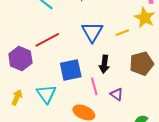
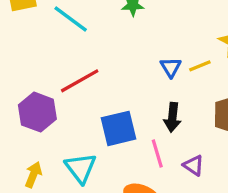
blue triangle: (92, 32) -> (171, 67), moved, size x0.6

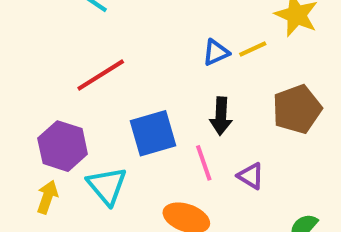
blue triangle: (171, 67) -> (216, 52), turned 40
purple hexagon: (37, 112) -> (63, 146), moved

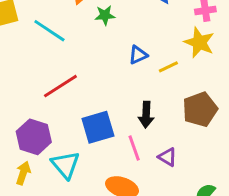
blue triangle: (216, 52) -> (138, 55), moved

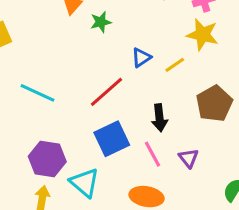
cyan line: (49, 31) -> (37, 93), moved
red line: (60, 86) -> (106, 92), moved
purple triangle: (167, 157) -> (188, 158), turned 30

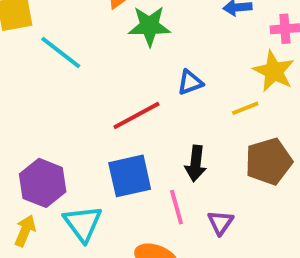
green star: (101, 22) -> (149, 26), size x1.5
yellow line: (175, 65) -> (245, 108), moved
cyan line: (37, 93) -> (61, 53), moved

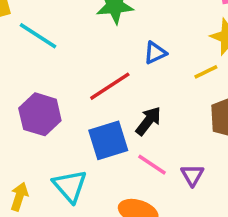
black arrow: (196, 163) -> (148, 121), moved, turned -144
purple hexagon: (43, 183) -> (40, 114), moved
pink line: (176, 207) -> (152, 165), turned -36

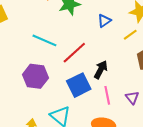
cyan line: (38, 36) -> (44, 40), moved
blue triangle: (155, 53) -> (104, 21), moved
pink line: (152, 165) -> (107, 95), turned 54

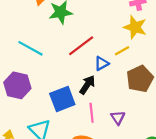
blue triangle: (104, 21) -> (102, 63), moved
red line: (74, 53) -> (81, 46), moved

